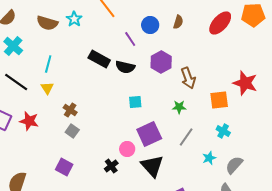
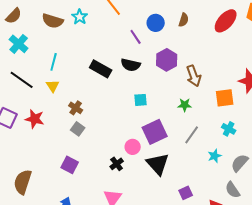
black rectangle: (99, 59) -> (101, 69), moved

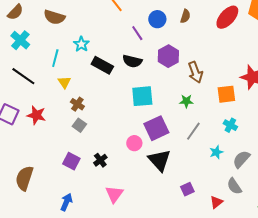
cyan star: (80, 17) -> (81, 44), moved
yellow triangle: (53, 86) -> (64, 82), moved
cyan square: (141, 100) -> (142, 96), size x1.6
black cross: (117, 164) -> (100, 160), moved

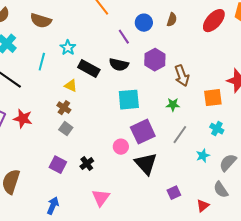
yellow triangle: (64, 82) -> (71, 86), moved, turned -32

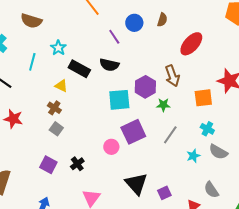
red ellipse: (214, 21) -> (191, 44), moved
purple hexagon: (155, 60) -> (145, 87), moved
gray semicircle: (228, 163) -> (218, 152), moved, turned -102
black triangle: (146, 164) -> (136, 184), moved

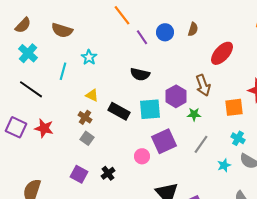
purple line: (114, 37) -> (142, 37), moved
black rectangle: (79, 69) -> (119, 111), moved

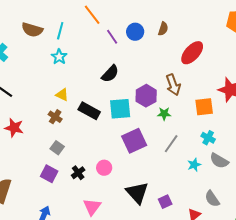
cyan line: (63, 71) -> (60, 31), moved
black semicircle: (140, 74) -> (110, 74), turned -60
gray square: (87, 138) -> (57, 148), moved
pink circle: (142, 156) -> (104, 168), moved

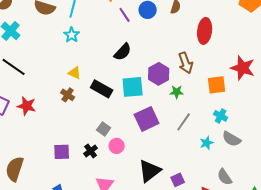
red ellipse: (192, 53) -> (205, 31), turned -35
gray square: (57, 148) -> (104, 129), moved
purple square: (49, 174) -> (62, 152), turned -30
black triangle: (137, 193) -> (150, 171), turned 35

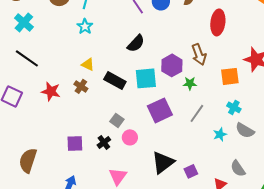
red star: (27, 106) -> (51, 91), moved

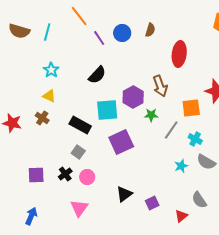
cyan star: (85, 26) -> (51, 70), moved
black rectangle: (115, 80) -> (80, 125), moved
gray line: (197, 113) -> (171, 130), moved
pink circle: (130, 137) -> (87, 177), moved
black triangle: (163, 162) -> (124, 194), size x0.7

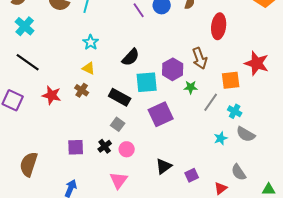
black semicircle: (97, 75) -> (131, 57), moved

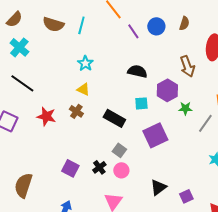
black semicircle: (131, 57) -> (137, 71), moved, turned -120
brown arrow: (200, 58) -> (187, 66), moved
cyan square: (147, 82) -> (141, 103), size x0.6
gray square: (118, 124) -> (119, 150), moved
purple square: (76, 147) -> (70, 168), turned 30

